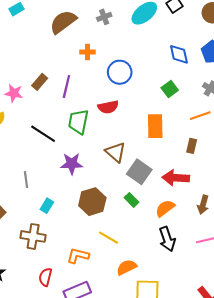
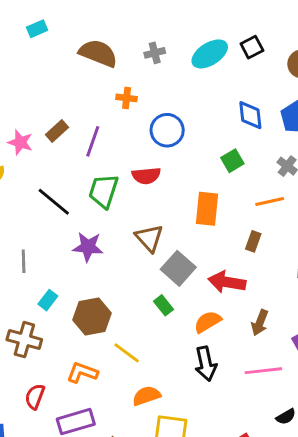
brown semicircle: (63, 22) -> (98, 53), turned 52
brown hexagon: (92, 202) -> (92, 317), moved

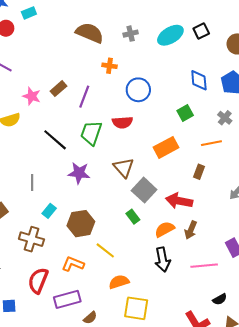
cyan rectangle: (37, 29) -> (29, 13), moved
orange rectangle: (207, 209) -> (166, 147), turned 55
brown arrow: (260, 323) -> (191, 230), moved
red semicircle: (35, 396) -> (38, 281), size x1.4

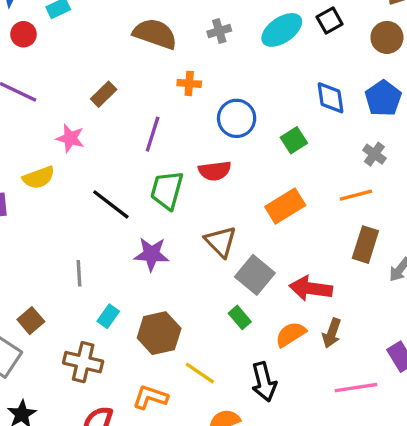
brown rectangle: (59, 89) -> (104, 94), moved
green square: (185, 113) -> (294, 140), moved
brown rectangle: (199, 172) -> (365, 245), moved, size x1.5
black arrow: (162, 260) -> (264, 382), moved

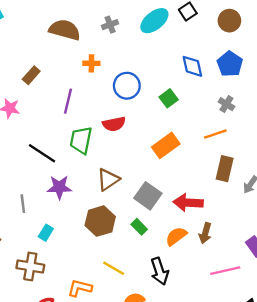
brown triangle: (221, 242) -> (108, 180), moved, turned 45
purple star: (151, 254) -> (59, 187), moved
brown hexagon: (159, 333) -> (100, 221), moved

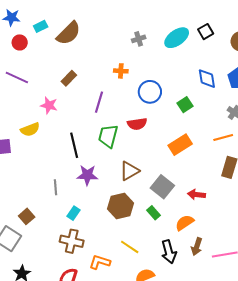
brown semicircle: (65, 30) -> (69, 33), moved, turned 116
black line: (42, 153) -> (74, 145), turned 40
red arrow: (188, 203) -> (196, 195), size x0.7
brown arrow: (205, 233) -> (197, 247), moved
brown cross: (30, 266) -> (72, 241), moved

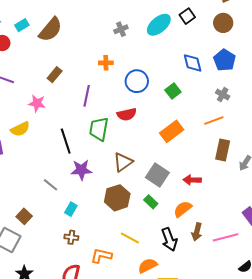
gray line: (55, 187) -> (50, 185), turned -42
brown cross: (72, 241) -> (71, 237), size x0.6

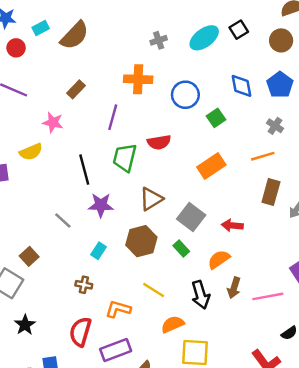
orange cross: (106, 63) -> (138, 79), size x1.6
blue circle: (137, 81) -> (185, 95), moved
cyan rectangle: (71, 209) -> (99, 251), moved

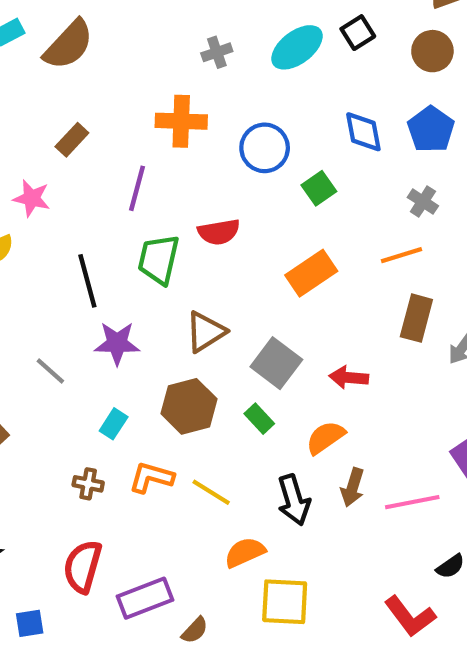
orange L-shape: (118, 309) -> (151, 477), moved

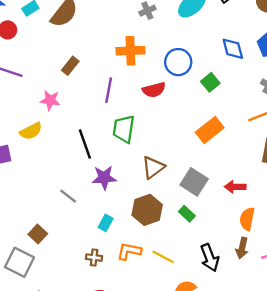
red semicircle: (219, 232) -> (154, 90), moved
orange semicircle: (325, 438) -> (247, 219), moved, turned -40

